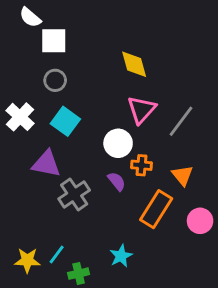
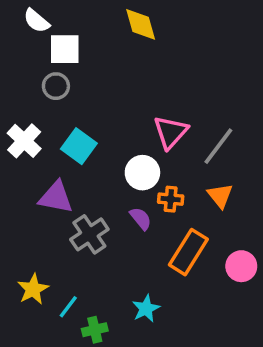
yellow diamond: (134, 64) -> (141, 24), moved
gray circle: (55, 80) -> (56, 86), moved
orange triangle: (182, 175) -> (220, 196), moved
yellow star: (27, 260) -> (33, 289), moved, turned -30

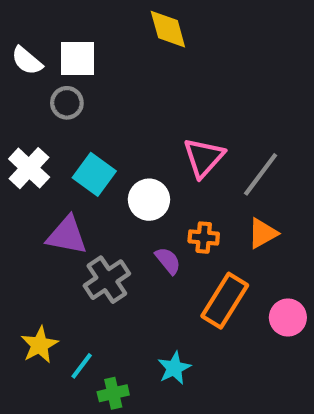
white semicircle: (36, 21) -> (27, 61), moved
white circle: (142, 173) -> (149, 200), moved
orange triangle: (220, 196) -> (263, 233), turned 40

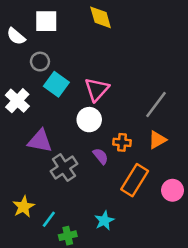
white square: (77, 59) -> (46, 21), moved
pink triangle: (204, 158) -> (97, 89), moved
cyan square: (94, 174) -> (56, 84), moved

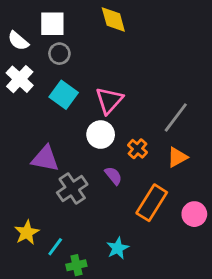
gray circle: (40, 62) -> (59, 54), moved
white cross: (17, 101) -> (20, 79), moved
orange cross: (122, 142) -> (138, 149), moved, turned 36

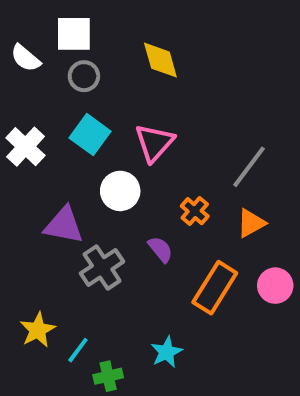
yellow diamond: (113, 20) -> (160, 60), moved
white cross: (20, 79) -> (26, 147), moved
white circle: (101, 135) -> (120, 191), moved
pink circle: (194, 214) -> (275, 286), moved

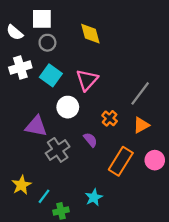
white cross: (26, 147) -> (20, 68), moved, turned 30

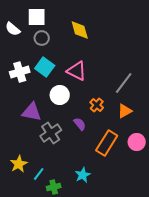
white cross: (20, 68) -> (20, 72), moved
pink triangle: (87, 80) -> (77, 71), turned -45

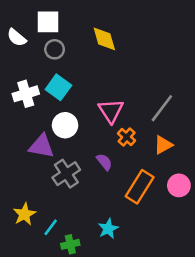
pink triangle: (77, 71) -> (111, 111), moved, turned 30
white circle: (60, 95) -> (65, 125), moved

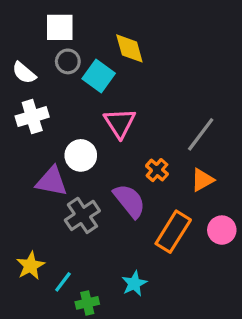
white semicircle: (17, 38) -> (24, 73), moved
cyan square: (58, 87) -> (99, 76), moved
pink triangle: (111, 111) -> (120, 123), moved
purple semicircle: (104, 162) -> (129, 201), size x1.6

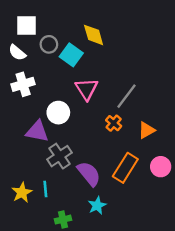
white square: (60, 27) -> (27, 26), moved
gray line: (201, 134) -> (127, 96), moved
purple semicircle: (129, 201) -> (89, 174), moved
cyan line: (63, 282) -> (45, 189), moved, turned -42

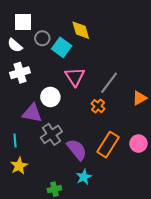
orange triangle: (147, 130) -> (139, 98), moved
cyan line: (45, 189) -> (15, 140), moved

